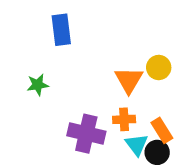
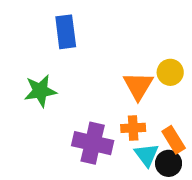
green star: (38, 85) -> (40, 91), size x1.4

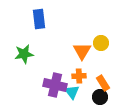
cyan triangle: (147, 155) -> (72, 92), moved

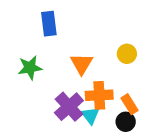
orange triangle: (82, 51) -> (82, 64), moved
orange cross: (79, 76) -> (99, 95), size x1.5
purple cross: (55, 85) -> (69, 107), turned 35

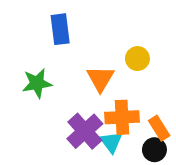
yellow circle: (127, 54) -> (137, 59), moved

